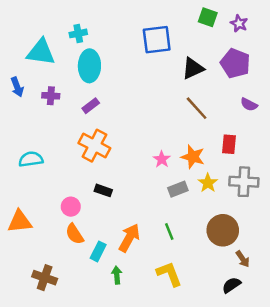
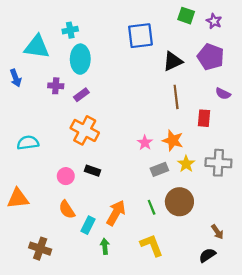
purple cross: (51, 96) -> (56, 86), moved
brown line: (197, 108) -> (176, 97), turned 35
red rectangle: (229, 144) -> (204, 118), moved
pink circle: (71, 207) -> (66, 176), moved
brown circle: (223, 230) -> (179, 202), moved

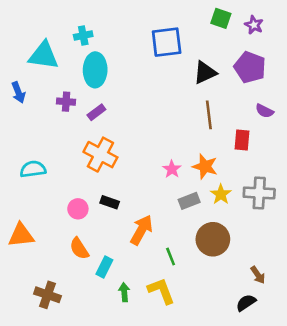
green line: (152, 207) -> (171, 256), moved
orange arrow: (116, 213) -> (141, 230), moved
yellow L-shape: (152, 245) -> (161, 291), moved

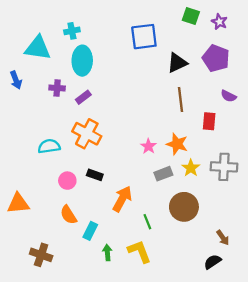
cyan semicircle: (33, 169) -> (49, 146), moved

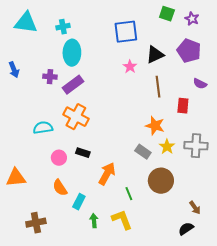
cyan triangle: (38, 48) -> (26, 23), moved
purple rectangle: (83, 97) -> (73, 85), size x1.5
pink star: (149, 146) -> (130, 67), moved
gray rectangle: (163, 174) -> (143, 152), turned 56
brown cross: (41, 255) -> (36, 223), turned -30

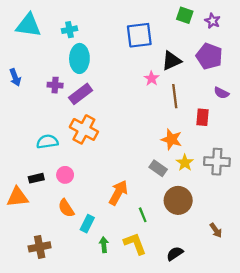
pink star: (130, 67) -> (152, 78), moved
black rectangle: (83, 153) -> (36, 178), moved, turned -32
black semicircle: (186, 229) -> (175, 254), moved

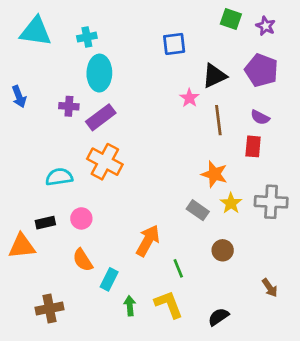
blue square: (139, 35) -> (174, 44), size x0.7
purple semicircle: (221, 93) -> (260, 117), moved
brown circle: (178, 200) -> (223, 250), size x0.6

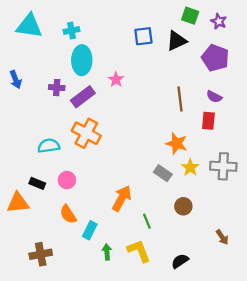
black triangle: (214, 76) -> (177, 41), moved
pink star: (189, 98) -> (116, 80), moved
black rectangle: (45, 223) -> (37, 183), turned 35

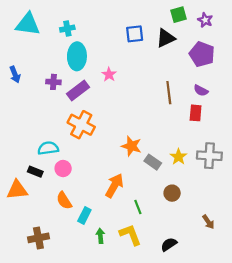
green square: (190, 16) -> (178, 15), turned -35
orange star: (177, 144) -> (131, 146), moved
cyan semicircle: (49, 146) -> (48, 148), moved

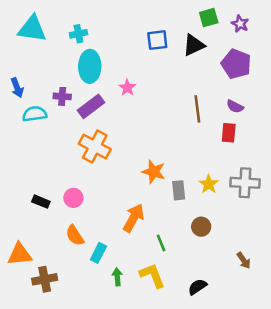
cyan semicircle: (48, 148) -> (35, 114), moved
gray rectangle: (153, 162) -> (179, 190), turned 49
orange triangle: (17, 190) -> (20, 254), moved

